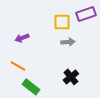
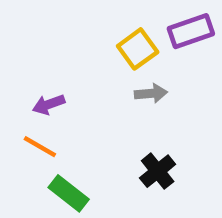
yellow square: (62, 22) -> (138, 49), turned -36
purple arrow: (22, 38) -> (49, 104), moved

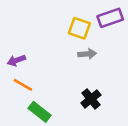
yellow square: (138, 49) -> (79, 28), turned -35
purple arrow: (49, 104) -> (16, 60), moved

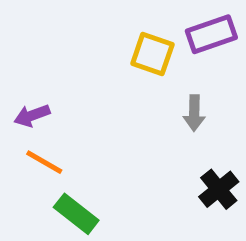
gray arrow: (87, 54) -> (194, 113), moved, turned 96
black cross: (91, 99) -> (219, 189), moved

